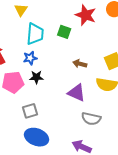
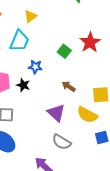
cyan trapezoid: (35, 34) -> (19, 41), moved
blue star: (30, 58) -> (35, 67), moved

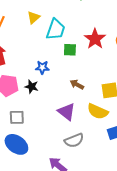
cyan trapezoid: (19, 41) -> (56, 29), moved
green square: (64, 51) -> (70, 50), turned -32
gray semicircle: (62, 142) -> (74, 140), turned -48

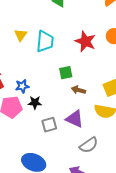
green square: (70, 50) -> (66, 73), moved
blue star: (42, 67) -> (22, 86), moved
gray square: (17, 117) -> (49, 125), moved

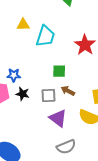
yellow triangle: (21, 35) -> (23, 25), turned 40
gray square: (49, 125) -> (48, 96), moved

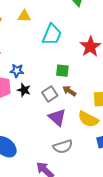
yellow triangle: (23, 25) -> (24, 16), moved
gray square: (48, 96) -> (50, 94), turned -35

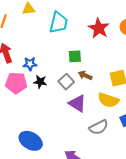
gray semicircle: (63, 147) -> (99, 127), moved

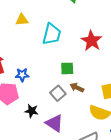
black star: (40, 82) -> (32, 111), moved
purple triangle: (77, 103) -> (54, 123), moved

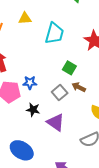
green square: (67, 68) -> (69, 68), turned 32
blue star: (22, 75) -> (30, 83), moved

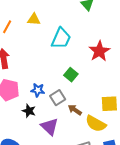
blue star: (30, 83) -> (38, 90), moved
brown arrow: (79, 87) -> (75, 110), moved

